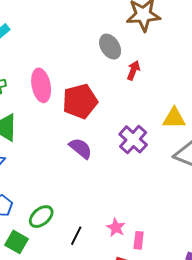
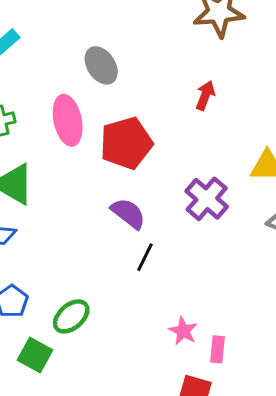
gray ellipse: (110, 47) -> (101, 65), moved
black line: (76, 236) -> (145, 257), moved

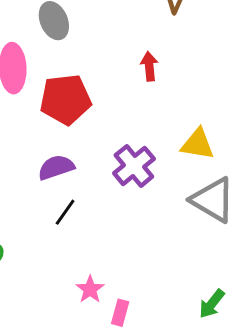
red arrow: (205, 95) -> (149, 66), turned -36
purple semicircle: (128, 213) -> (56, 167), turned -66

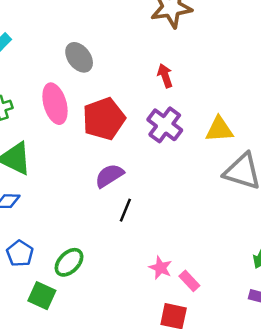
purple cross: (134, 166) -> (165, 125), moved
pink rectangle: (120, 313) -> (189, 281), turned -45

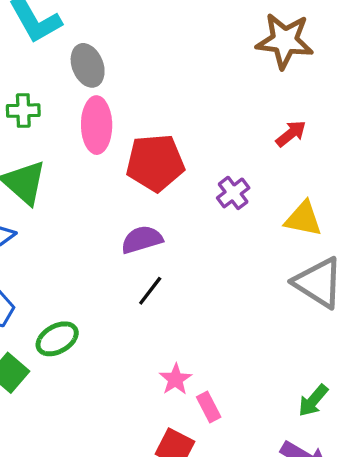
gray ellipse: (79, 57) -> (88, 65), moved
red arrow: (165, 76) -> (291, 134), moved, turned 55
purple cross: (165, 125) -> (233, 193), size x0.7

